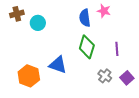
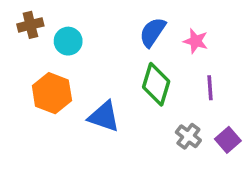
pink star: (104, 11) -> (196, 41), moved
blue semicircle: (85, 18) -> (153, 32), turned 42
orange hexagon: (29, 76) -> (52, 93), moved

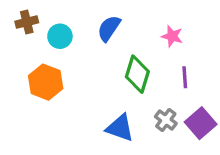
blue semicircle: (153, 32) -> (109, 28), moved
blue triangle: (104, 117) -> (120, 128), moved
purple square: (228, 140) -> (201, 123), size x1.4

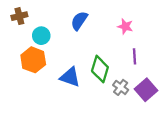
cyan circle: (60, 36) -> (41, 36), moved
green diamond: (137, 74) -> (100, 69), moved
blue triangle: (120, 128) -> (70, 77), moved

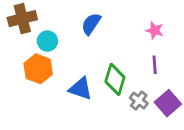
brown cross: (19, 16) -> (22, 19), size x1.5
pink star: (125, 26) -> (155, 30), moved

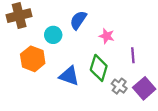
pink star: (155, 30) -> (107, 36), moved
cyan circle: (47, 41) -> (53, 35), moved

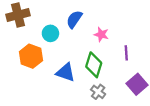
gray cross: (119, 86) -> (98, 92), moved

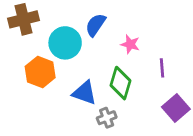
cyan circle: (50, 33) -> (65, 43), size x1.5
gray cross: (98, 92) -> (107, 118), moved, turned 32

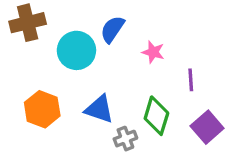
orange hexagon: (40, 72) -> (42, 109), moved
green diamond: (120, 83) -> (156, 116), moved

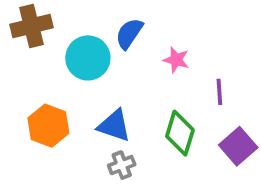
gray cross: (125, 139) -> (122, 165), moved

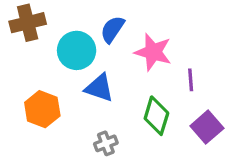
pink star: (176, 60) -> (153, 52), size x1.6
blue triangle: (114, 126) -> (99, 88), moved

